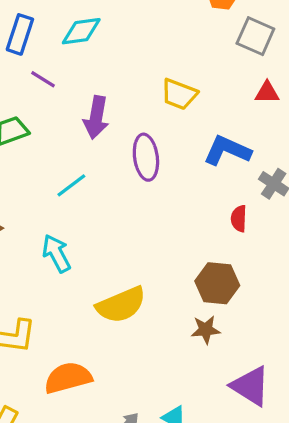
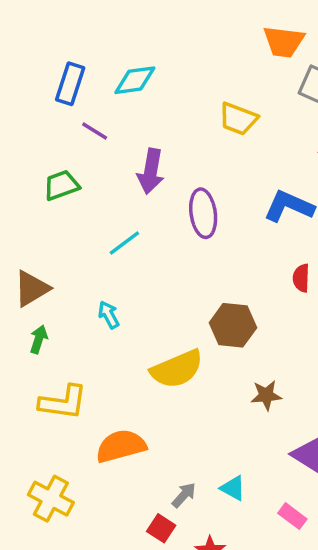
yellow trapezoid: (179, 94) -> (238, 119), moved
cyan arrow: (56, 253) -> (109, 315), size x0.7
brown hexagon: (217, 283) -> (233, 325), moved

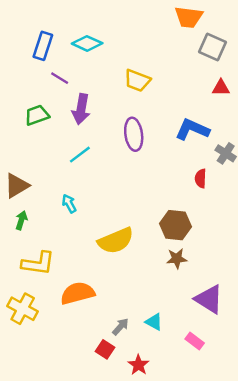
cyan diamond: (135, 80) -> (87, 43), turned 32
yellow trapezoid: (238, 119) -> (137, 80), moved
purple arrow: (151, 171) -> (81, 109), moved
brown hexagon: (233, 325) -> (176, 225), moved
yellow cross: (51, 499) -> (23, 309), moved

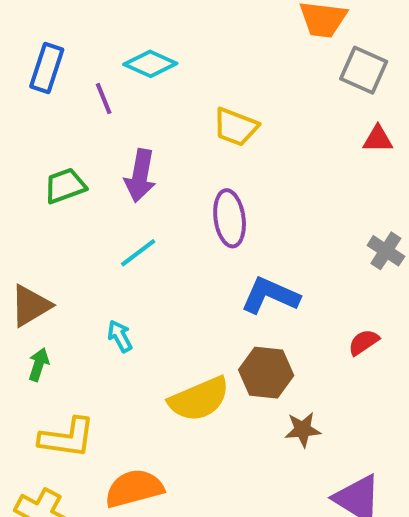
blue rectangle: (43, 46) -> (47, 68), moved
purple line: (60, 78) -> (104, 98), moved, turned 36
blue L-shape: (192, 129) -> (270, 295), moved
red semicircle: (201, 178) -> (364, 342), moved, turned 54
brown hexagon: (176, 225) -> (266, 373), moved

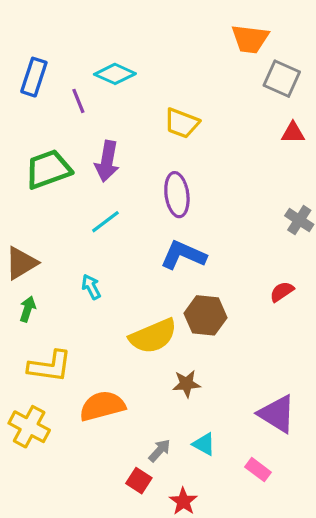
green trapezoid: (65, 186) -> (48, 169), size x1.4
blue L-shape: (270, 295) -> (183, 255), moved
brown star: (303, 430) -> (186, 384), moved

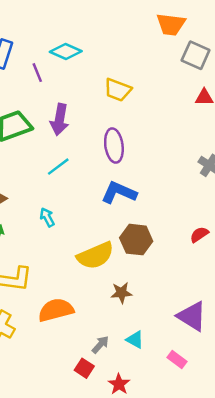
red semicircle: (282, 292) -> (199, 235), moved

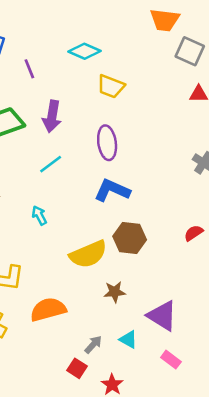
cyan diamond: (66, 52) -> (84, 51), moved
purple triangle: (192, 316) -> (162, 316), moved

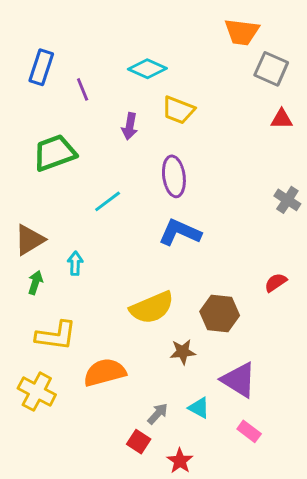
purple arrow: (52, 116) -> (130, 126), moved, size x0.7
cyan arrow: (39, 215) -> (75, 263), moved, turned 30
brown hexagon: (130, 238) -> (220, 313), moved

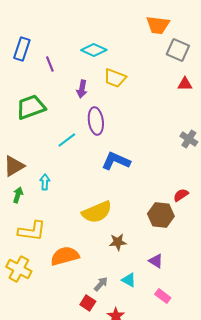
purple ellipse: (174, 176) -> (96, 121), moved
brown hexagon: (220, 313) -> (161, 215), moved
purple triangle: (239, 380) -> (156, 261), size x0.6

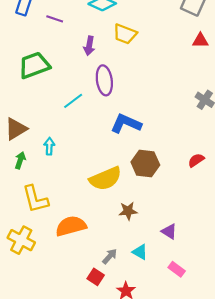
purple line: (50, 64) -> (55, 19), turned -49
brown hexagon: (161, 215) -> (145, 163), moved
yellow L-shape: (32, 231) -> (35, 199), turned 68

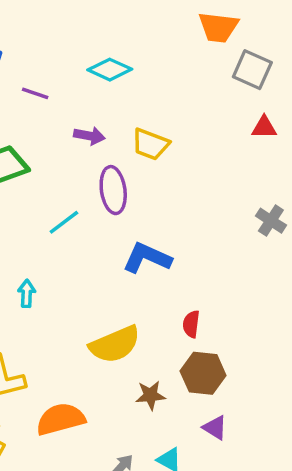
yellow trapezoid: (125, 34) -> (150, 144), moved
purple arrow: (89, 46) -> (89, 136), turned -90
red semicircle: (196, 160) -> (191, 324), moved, turned -49
brown hexagon: (145, 163) -> (203, 373), moved

